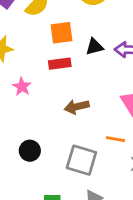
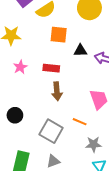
red rectangle: (60, 64) -> (51, 68), moved
brown arrow: (77, 107) -> (57, 91), turned -96

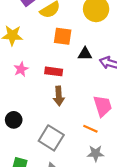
orange line: (80, 122) -> (90, 129), moved

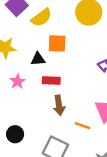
black triangle: (85, 54) -> (38, 59), moved
orange line: (90, 129) -> (82, 126), moved

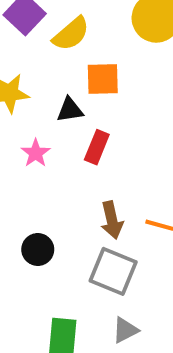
red rectangle: (51, 80) -> (97, 147), turned -66
brown arrow: (59, 105) -> (112, 220), moved

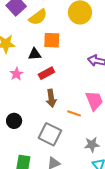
red rectangle: (97, 147) -> (46, 73), turned 35
brown arrow: (112, 220) -> (51, 98), moved

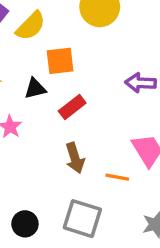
red rectangle: (46, 73) -> (72, 107), moved
black circle: (14, 121) -> (25, 224), moved

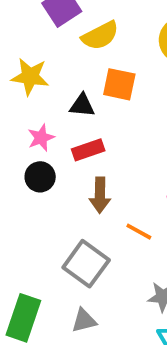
red rectangle: (72, 107) -> (88, 150), moved
black circle: (25, 224) -> (40, 177), moved

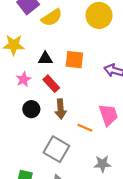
orange square: (119, 84) -> (74, 60), moved
red rectangle: (88, 150) -> (51, 84), turned 72
black circle: (40, 177) -> (31, 109), moved

